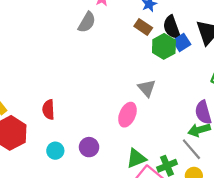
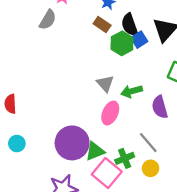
pink ellipse: (127, 115) -> (110, 113), moved
green arrow: (199, 130) -> (132, 91), moved
purple circle: (89, 147) -> (72, 143), moved, size x1.8

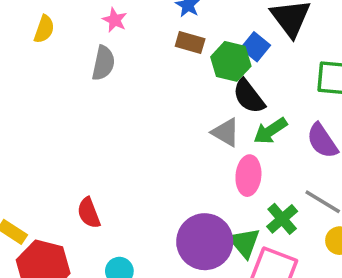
black semicircle: (130, 25) -> (249, 96), moved
green triangle: (95, 151) -> (244, 243), turned -30
green cross: (125, 158) -> (282, 219), moved

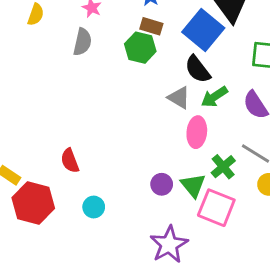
blue square: (255, 47) -> (203, 30), size x1.8
green hexagon: (231, 61) -> (140, 48), moved
purple circle: (205, 242) -> (162, 184), size x0.5

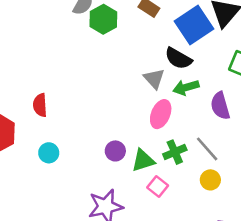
green hexagon: (140, 48) -> (103, 19), moved
black semicircle: (198, 69) -> (178, 58), turned -40
green triangle: (193, 185) -> (143, 160), turned 35
pink square: (216, 208) -> (158, 187), size x0.6

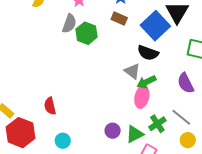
green arrow: (186, 87) -> (147, 82), moved

